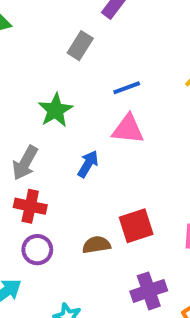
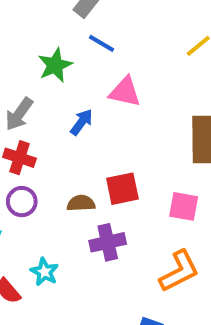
blue line: (127, 88) -> (101, 43), moved, turned 44
purple cross: (149, 291) -> (108, 242), moved

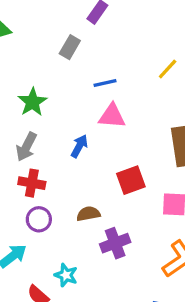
blue line: (101, 43) -> (105, 83), moved, turned -35
green star: (55, 65) -> (32, 102), moved
red square: (122, 189) -> (131, 180), moved

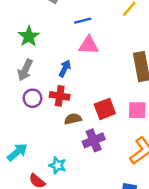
red square: (131, 180) -> (105, 109), moved
red cross: (32, 183) -> (60, 96), moved
purple circle: (39, 219) -> (32, 98), moved

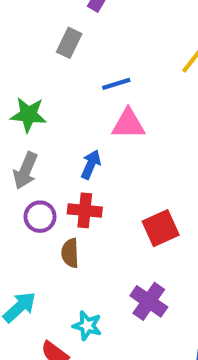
green star: (29, 36) -> (28, 115), turned -30
brown semicircle: (73, 119) -> (70, 253), moved, turned -77
purple cross: (94, 140) -> (149, 301), moved, turned -30

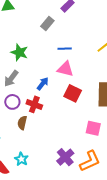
red square: (161, 228) -> (73, 93), moved, turned 36
purple cross: (149, 301) -> (65, 157), moved

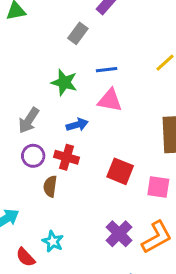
green star: (19, 52) -> (64, 82), moved
blue arrow: (43, 84) -> (77, 125), turned 40
red square: (73, 93) -> (120, 171), moved

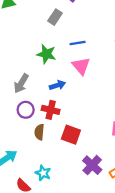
pink triangle: (110, 100) -> (81, 66), turned 42
red square: (120, 171) -> (71, 135), moved

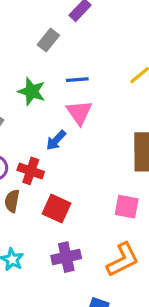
blue arrow: (57, 85) -> (56, 140), moved, turned 147
purple cross: (92, 165) -> (66, 257), moved, turned 30

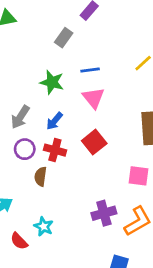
blue arrow: (56, 140) -> (54, 121), moved
red square: (56, 209) -> (94, 142), moved, turned 30
purple cross: (66, 257) -> (104, 213), moved

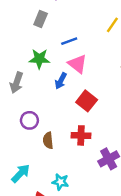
gray arrow: (20, 117) -> (17, 83), moved
blue arrow: (54, 121) -> (61, 81), moved
red cross: (55, 150) -> (81, 135), moved

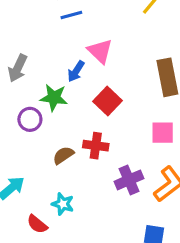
blue line: (69, 41) -> (71, 15), moved
green star: (39, 59) -> (54, 98), moved
brown semicircle: (48, 140) -> (63, 155), moved, turned 56

